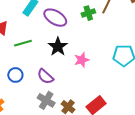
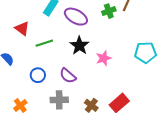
gray cross: (46, 100) -> (59, 100), moved, turned -30

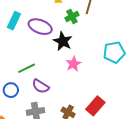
green line: (44, 43) -> (27, 68), moved
black star: (79, 46) -> (63, 41), moved

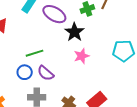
blue circle: (11, 90) -> (25, 72), moved

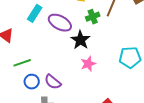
green line: (35, 53) -> (22, 63), moved

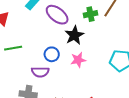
blue circle: (32, 82) -> (52, 54), moved
purple semicircle: (53, 82) -> (40, 72), turned -48

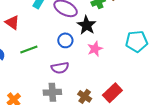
blue circle: (52, 54) -> (65, 40), moved

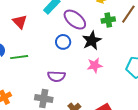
blue circle: (65, 40) -> (63, 42), moved
green line: (29, 50) -> (19, 57), moved

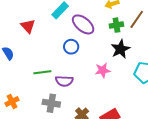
black star: (92, 41) -> (120, 49), moved
green line: (19, 57) -> (42, 72), moved

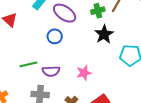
pink star: (103, 70) -> (84, 73), moved

